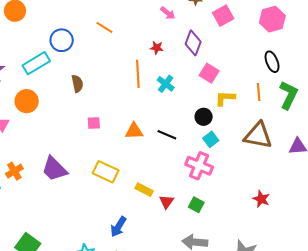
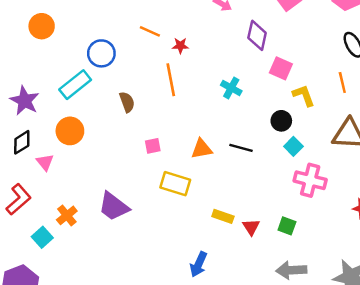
red star: (157, 48) -> (180, 46), moved
orange line: (138, 74) -> (171, 80), moved
yellow L-shape: (225, 98) -> (304, 95), turned 75
pink cross: (199, 166) -> (310, 180), moved
yellow rectangle: (106, 172) -> (175, 184), moved

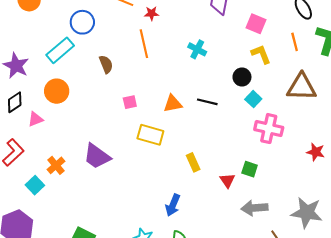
pink square: (281, 68) -> (256, 24), moved
pink triangle: (45, 162) -> (35, 119), turned 49
yellow rectangle: (223, 216) -> (193, 162), turned 48
red triangle: (251, 227) -> (227, 180), moved

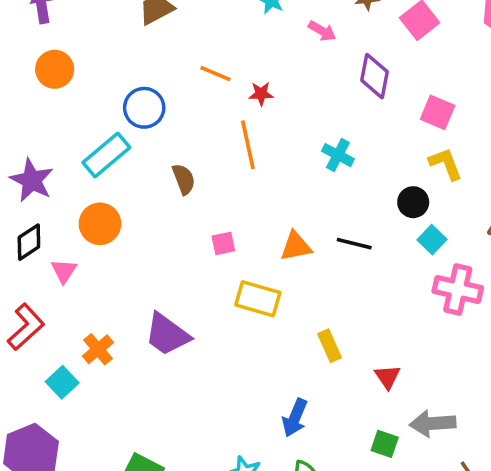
pink triangle: (35, 119) -> (64, 271), turned -35
green square: (250, 169) -> (385, 444), moved

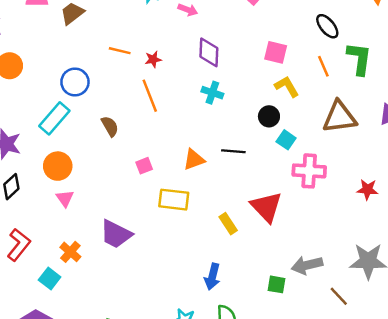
purple diamond: (374, 76) -> (209, 52), moved
pink triangle: (64, 271) -> (65, 198), moved
red triangle: (387, 377) -> (266, 207), moved, size x1.8

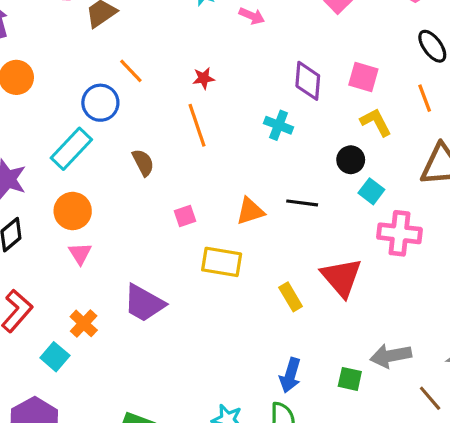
orange line: (120, 51) -> (131, 71), moved, turned 30
purple diamond: (209, 52) -> (308, 81), moved
blue arrow: (212, 277) -> (290, 375), moved

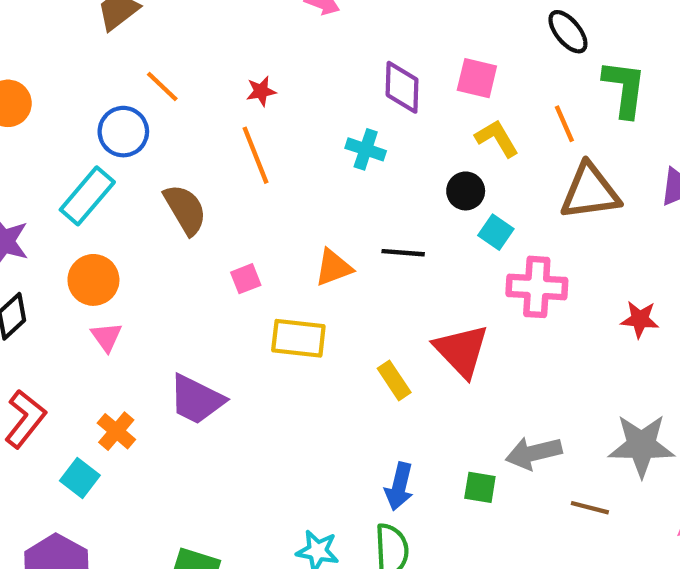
orange line: (425, 98) -> (564, 124), moved
brown semicircle: (143, 163) -> (185, 209), size x1.4
brown line: (430, 398) -> (590, 508), turned -32

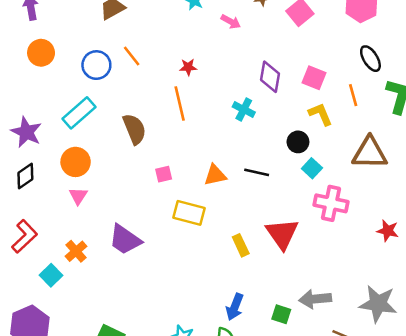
orange line: (564, 124) -> (353, 95), moved
blue circle: (123, 132) -> (96, 65), moved

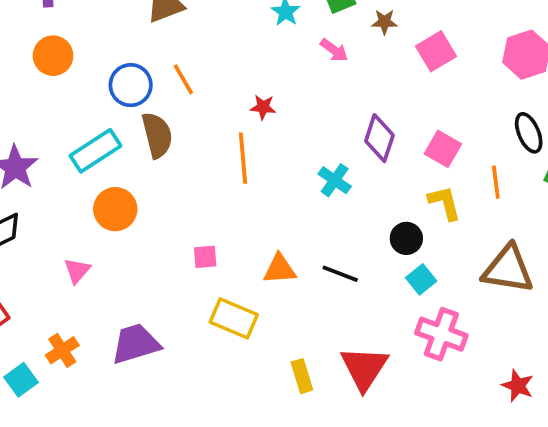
brown semicircle: (134, 129) -> (157, 135), moved
orange circle: (76, 162) -> (115, 209), moved
purple trapezoid: (125, 240) -> (136, 344), turned 120

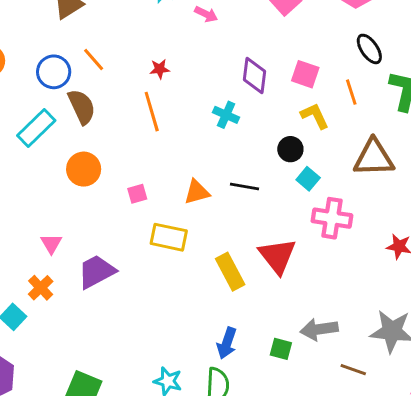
orange circle: (115, 209) -> (84, 169), moved
pink triangle: (77, 271) -> (51, 244), moved
yellow rectangle: (302, 376) -> (230, 272), size x1.4

